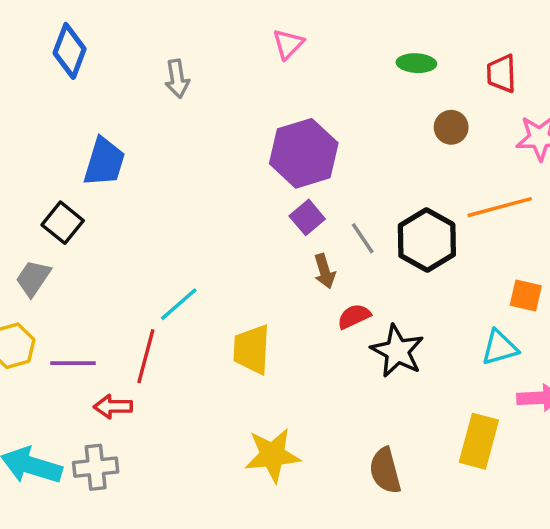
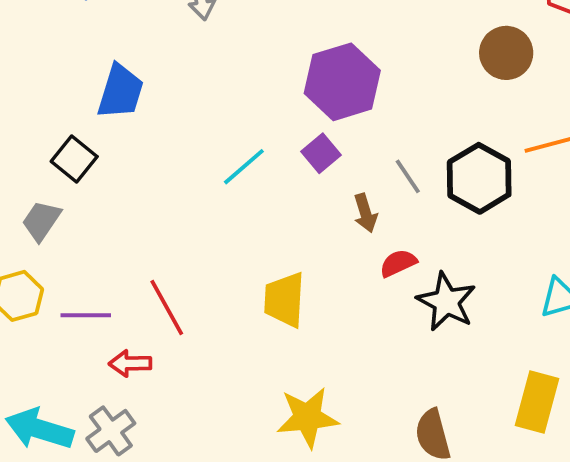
brown circle: (451, 127) -> (506, 53), size x1.4
purple square: (307, 217) -> (321, 153), moved
cyan line: (179, 304) -> (244, 167), moved
red line: (146, 356) -> (167, 307), turned -44
gray cross: (96, 467) -> (111, 431), turned -30

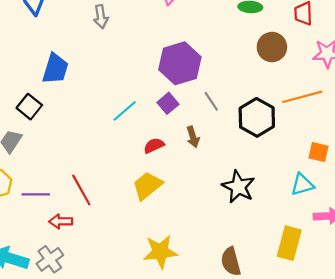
gray line: (408, 176) -> (211, 101), moved
red semicircle: (398, 263) -> (154, 146), moved
yellow trapezoid: (284, 300) -> (147, 186), turned 48

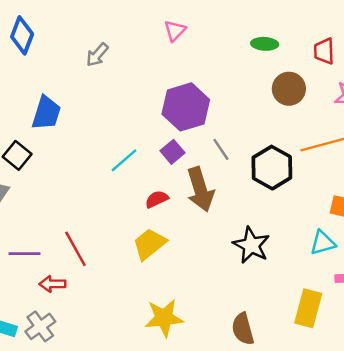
gray arrow: (101, 17) -> (97, 55), turned 50
brown arrow: (193, 137) -> (200, 189), size x1.8

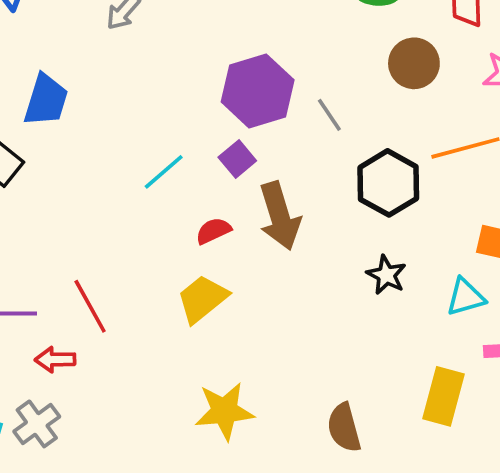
gray line: (221, 149) -> (329, 115), moved
black star: (251, 245) -> (386, 275), moved, size x0.7

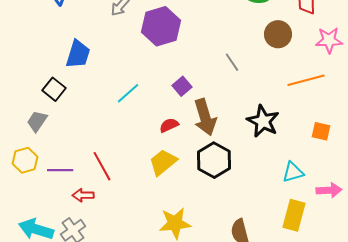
purple hexagon: (258, 91) -> (161, 26), moved
cyan line: (164, 172) -> (128, 93), moved
black hexagon: (388, 183) -> (214, 160), moved
black star: (386, 275) -> (263, 121), moved, size x1.5
cyan triangle: (465, 297) -> (293, 172), moved

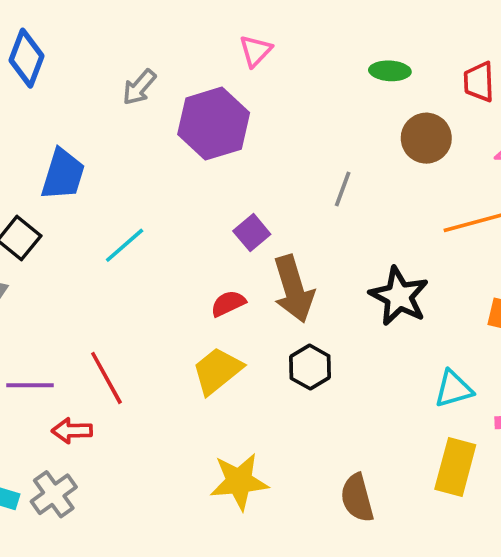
gray line: (232, 62) -> (343, 189), turned 54
cyan line: (128, 93) -> (125, 245), moved
black hexagon: (214, 160) -> (310, 367), size x0.7

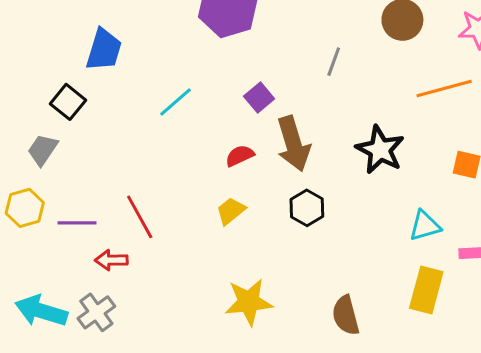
cyan line: (125, 245) -> (176, 102), moved
yellow trapezoid: (217, 371) -> (231, 211), size x0.7

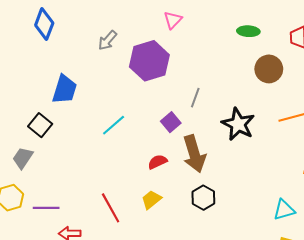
gray line: (334, 62) -> (195, 98), moved
black star: (380, 150) -> (238, 124), moved
red line: (140, 217) -> (111, 208), moved

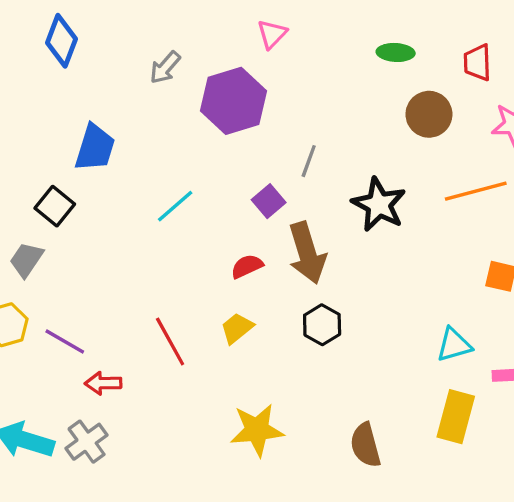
purple line: (46, 208) -> (65, 341), turned 30

